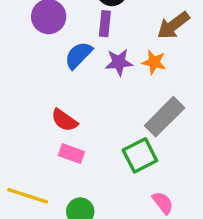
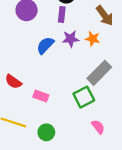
brown arrow: (173, 25) -> (105, 16), turned -90
blue semicircle: (78, 55) -> (45, 45), moved
red semicircle: (64, 120) -> (13, 82), moved

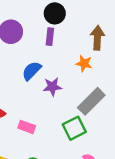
brown arrow: (105, 16) -> (97, 38), turned -140
purple star: (71, 39) -> (52, 87), moved

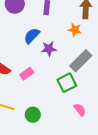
pink rectangle: (27, 127) -> (27, 74), moved, turned -56

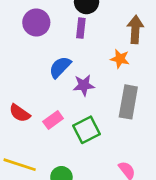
gray rectangle: (81, 61) -> (128, 102), turned -35
green square: (67, 83) -> (87, 130), moved

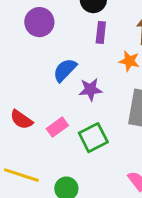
purple rectangle: (81, 28) -> (101, 33), moved

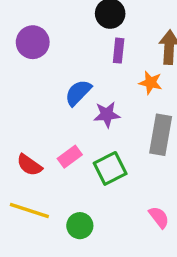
purple circle: (39, 22) -> (33, 42), moved
red semicircle: (21, 120) -> (29, 165), moved

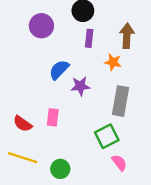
purple circle: (33, 42) -> (41, 26), moved
pink rectangle: (70, 157) -> (53, 117), turned -48
green square: (110, 168) -> (107, 136), moved

